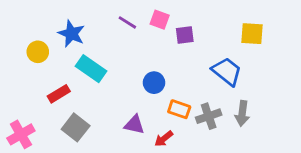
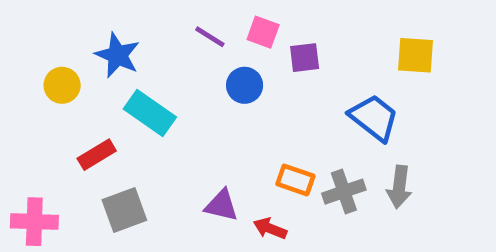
blue circle: (154, 83) -> (245, 85), moved
gray square: (76, 127) -> (124, 210), turned 32
pink cross: (21, 134) -> (34, 222), turned 32
red arrow: (164, 139) -> (270, 228), turned 60

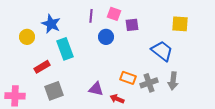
purple line: (210, 37) -> (91, 16), turned 64
cyan rectangle: (150, 113) -> (65, 49), turned 35

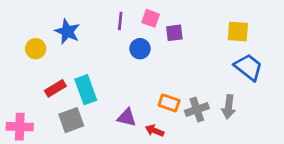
cyan rectangle: (65, 49) -> (86, 90), moved
blue trapezoid: (162, 51) -> (248, 67), moved

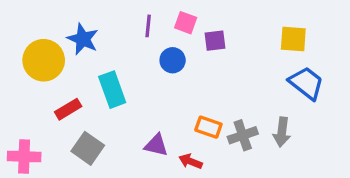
yellow circle: (36, 49) -> (44, 60), size x1.6
cyan rectangle: (86, 90) -> (112, 90), moved
gray square: (71, 120) -> (88, 148), turned -35

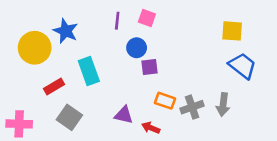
purple square: (215, 41) -> (149, 67), moved

